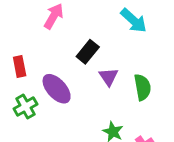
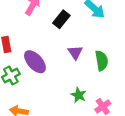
black rectangle: (88, 52) -> (61, 19), moved

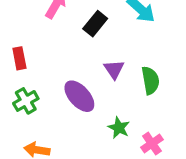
purple ellipse: (35, 62) -> (79, 96), moved

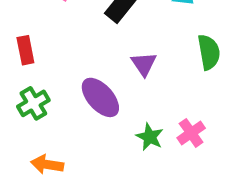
green semicircle: (150, 80) -> (209, 52), moved
pink cross: (152, 144) -> (191, 133), moved

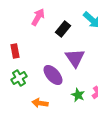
purple triangle: (144, 64) -> (75, 58), size x1.5
orange arrow: (47, 164) -> (40, 103), moved

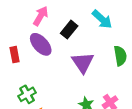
purple ellipse: (53, 75) -> (41, 44), moved
green cross: (19, 78) -> (27, 94), moved

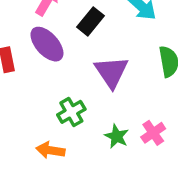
green cross: (27, 94) -> (71, 112), moved

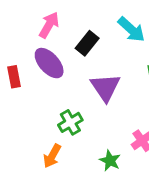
green star: (117, 136) -> (110, 161), moved
orange arrow: (50, 150) -> (52, 156), turned -70

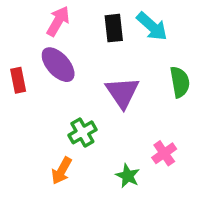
black rectangle: (87, 43) -> (114, 28), moved, turned -45

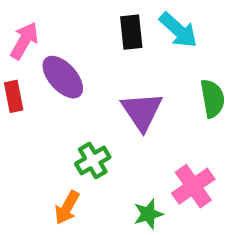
pink arrow: (58, 21) -> (24, 41), moved
pink cross: (164, 153) -> (193, 186), size x1.4
green star: (128, 176) -> (148, 214), turned 30

